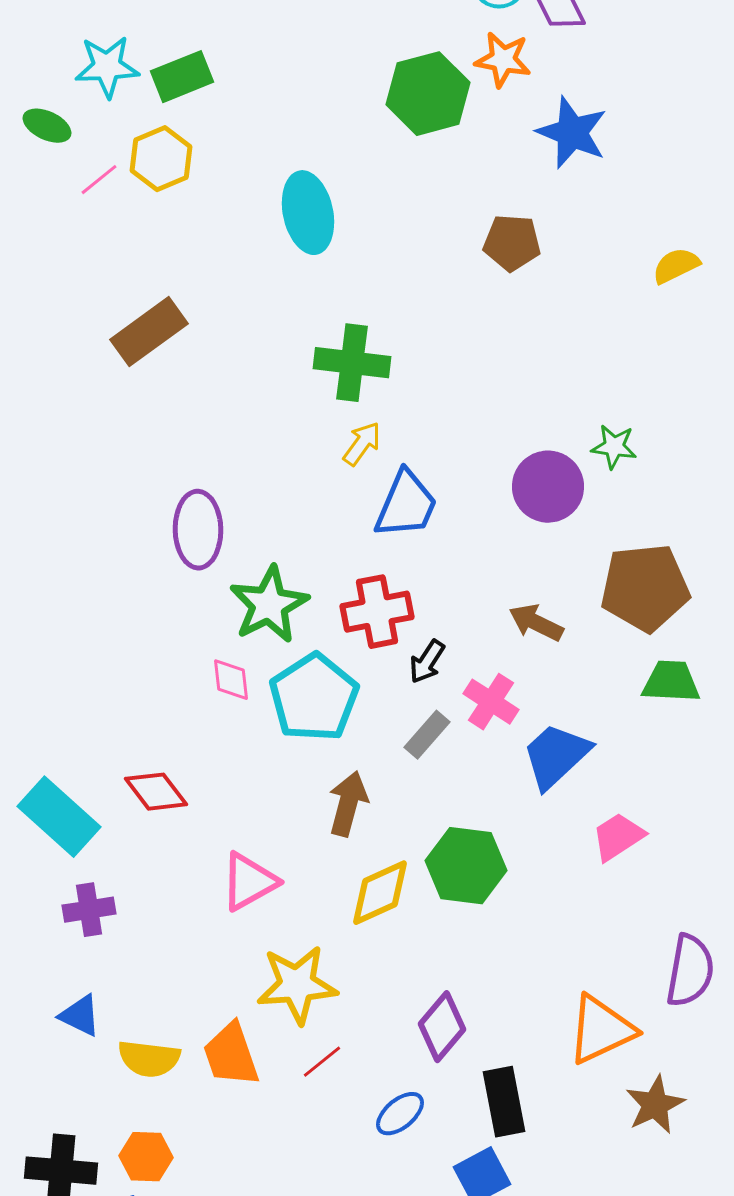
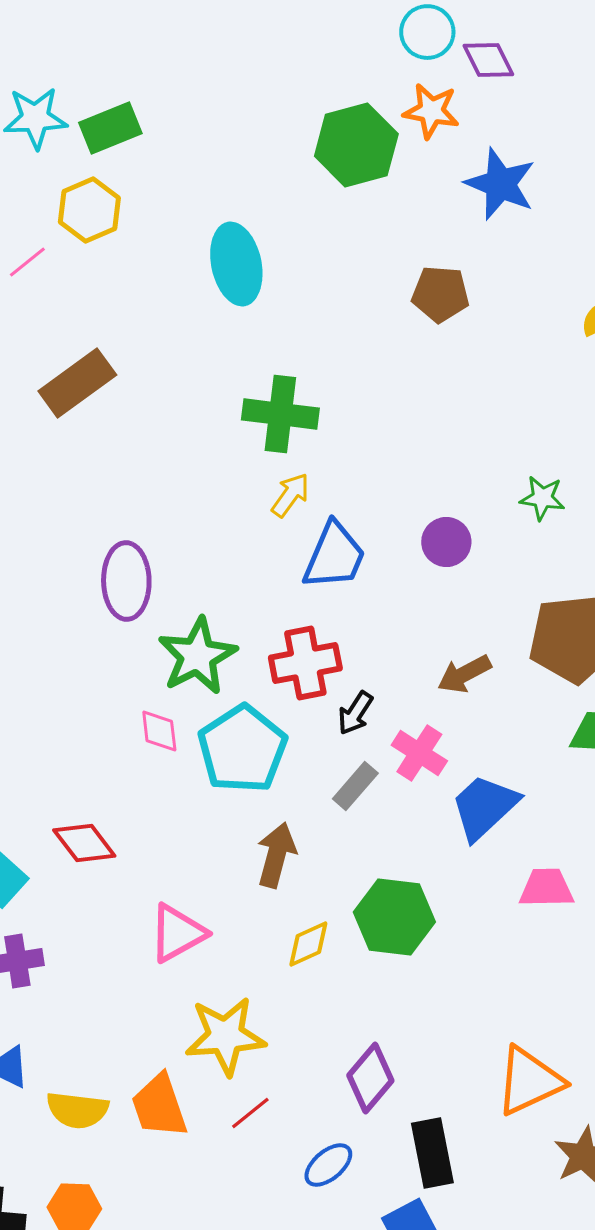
pink line: (99, 180) -> (27, 262), moved
purple circle: (548, 487) -> (446, 542), moved, size x0.7
brown arrow: (536, 623) -> (464, 674), turned -54
pink trapezoid: (618, 837) -> (546, 888), turned 32
yellow diamond: (380, 893) -> (308, 944), size x0.7

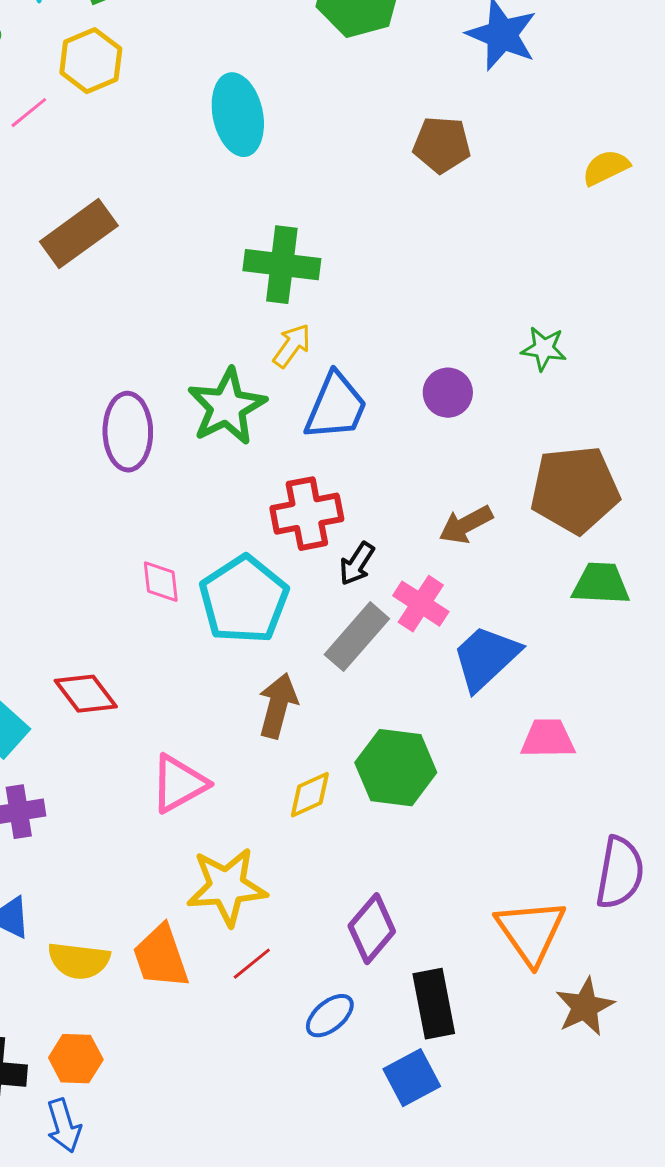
green star: (197, 656) -> (227, 407), moved
gray rectangle: (355, 786) -> (357, 637), size x1.4
orange triangle: (529, 1081) -> (531, 932), turned -40

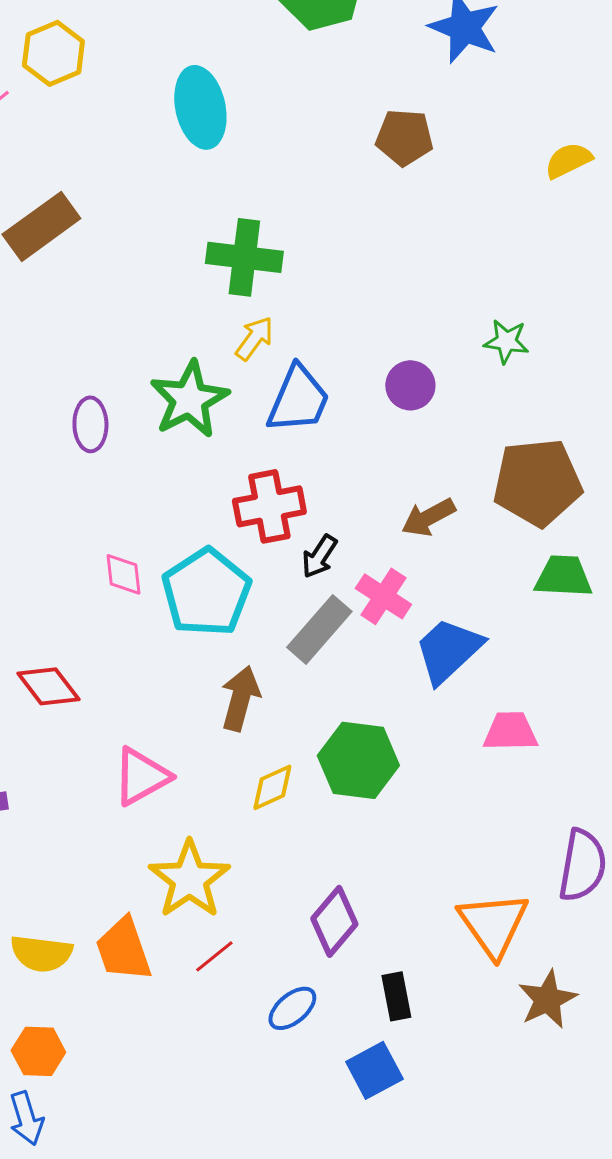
purple ellipse: (128, 432) -> (90, 424), size x0.7
yellow star: (227, 887) -> (189, 879), turned -30
black rectangle: (434, 1004) -> (396, 996), size x0.7

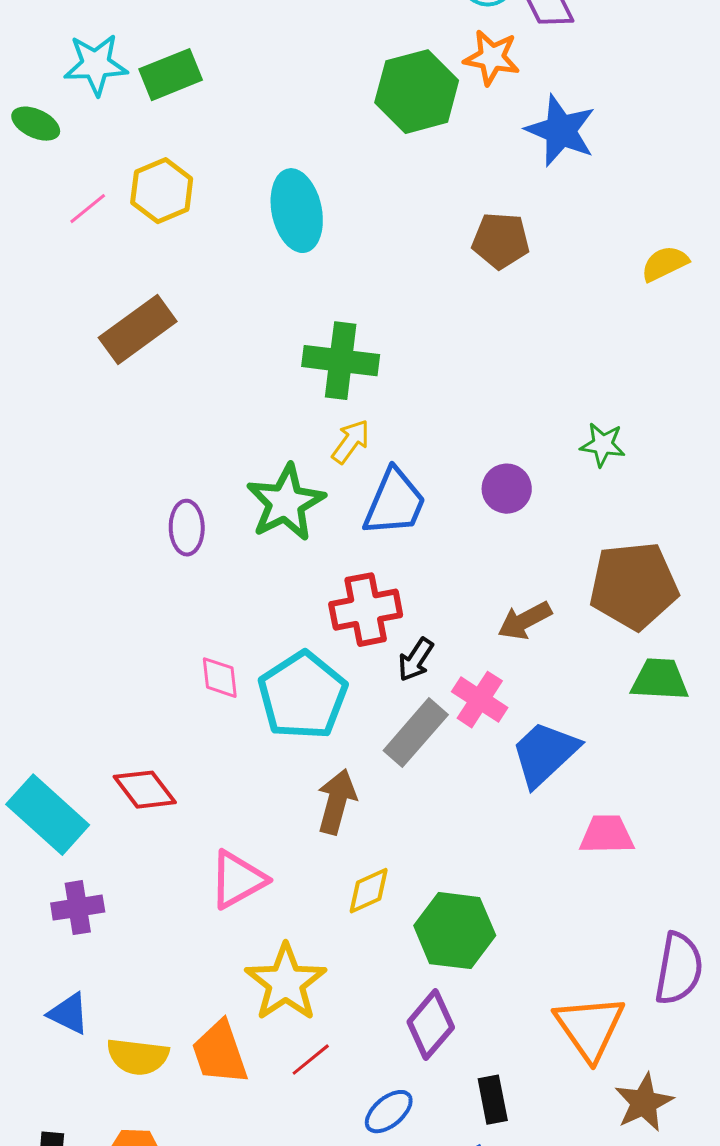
yellow hexagon: (53, 53) -> (162, 191), moved
green hexagon: (358, 760) -> (455, 931), moved

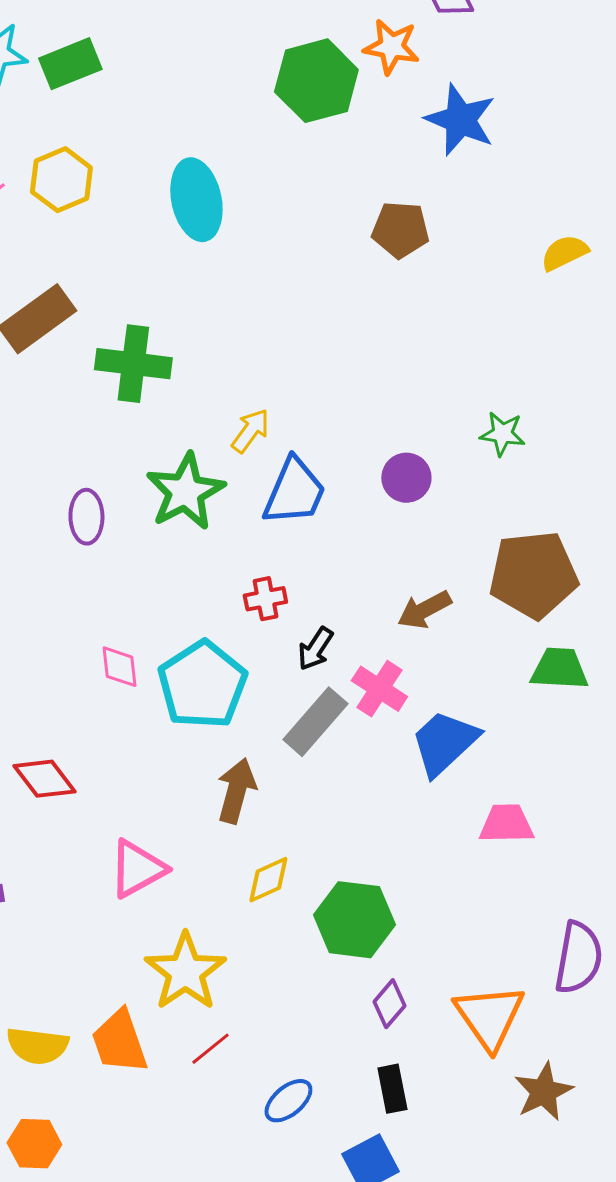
green cross: (341, 361) -> (133, 364), moved
red cross: (366, 610) -> (265, 599), size x0.6
purple diamond: (431, 1025) -> (389, 1004), moved, size x0.7

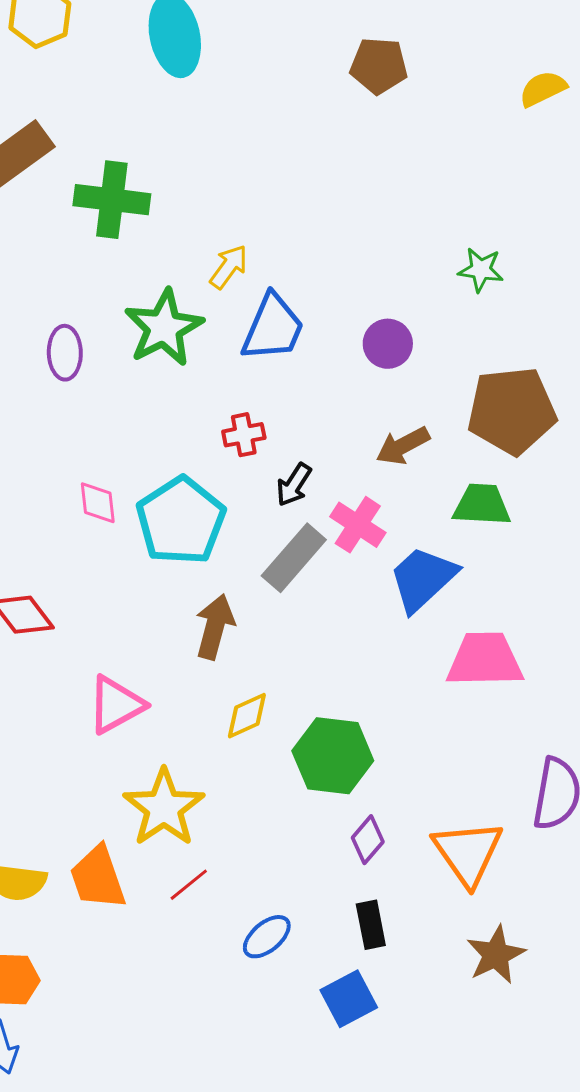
purple circle: (406, 478) -> (388, 344), moved
green trapezoid: (559, 669) -> (482, 505), moved
pink trapezoid: (506, 824) -> (485, 660), size x1.4
brown star: (543, 1092) -> (496, 955), moved

